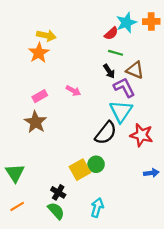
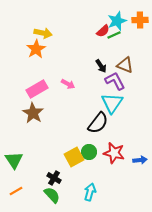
green line: (116, 53) -> (114, 35), moved, turned -40
pink rectangle: (40, 96) -> (37, 89), size x1.5
red star: (142, 135) -> (114, 153), moved

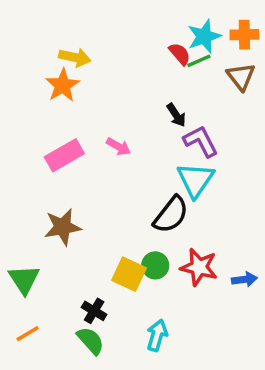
red semicircle: (103, 31) -> (180, 54), turned -88
brown triangle: (125, 65) -> (241, 77), moved, turned 30
brown star: (33, 113) -> (63, 227), moved, turned 30
yellow square: (74, 157) -> (129, 274), turned -36

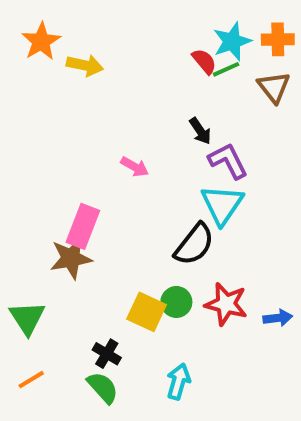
orange star: (63, 85) -> (41, 41), moved
pink rectangle: (64, 155) -> (83, 226), moved, turned -39

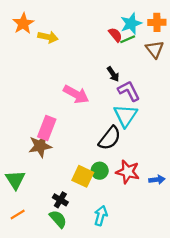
pink arrow: (135, 167) -> (76, 94), size x1.6

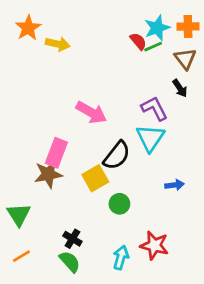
black arrow: (113, 74) -> (180, 88), moved
black semicircle: (110, 138) -> (117, 155), moved
red star: (128, 172) -> (154, 245), moved
yellow square: (83, 176) -> (95, 178), moved, turned 35
blue arrow: (157, 180) -> (175, 185), moved

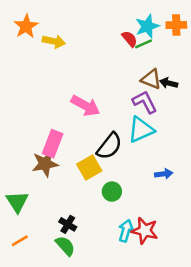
brown triangle: (185, 59) -> (151, 79), moved, turned -30
black arrow: (180, 88) -> (169, 83), turned 138
cyan triangle: (150, 138) -> (141, 130), turned 32
cyan arrow: (121, 258) -> (126, 231), moved

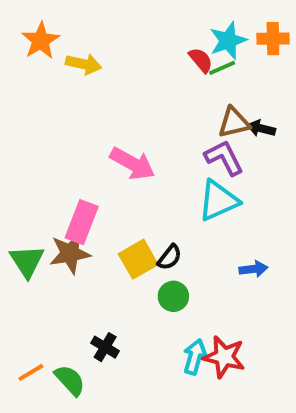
brown triangle: (151, 79) -> (234, 123), turned -35
black semicircle: (109, 146) -> (169, 257), moved, size x0.6
green triangle: (17, 202) -> (27, 261), moved
green semicircle: (65, 246) -> (70, 380), moved

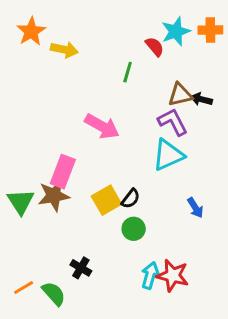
green line: (222, 68) -> (128, 72), moved, turned -50
blue arrow: (253, 269) -> (195, 208), turned 65

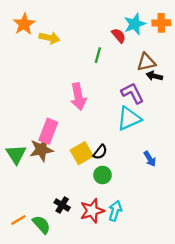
brown triangle: (180, 95) -> (146, 62), moved
pink arrow: (102, 126) -> (78, 97), turned 50
red star: (173, 275) -> (92, 211), moved, turned -30

